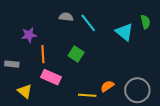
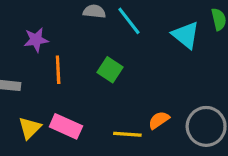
pink rectangle: (51, 77) -> (66, 126), moved
yellow triangle: (25, 91) -> (30, 128), turned 35

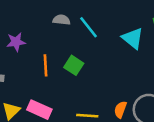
orange line: (58, 70) -> (45, 65), moved
orange semicircle: (159, 120) -> (120, 110), moved, turned -35

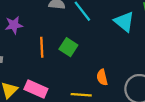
orange semicircle: (120, 110) -> (102, 77), moved, turned -35

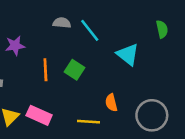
cyan triangle: (124, 22) -> (128, 54), moved

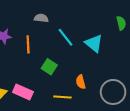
cyan line: (90, 30) -> (65, 37), moved
orange line: (45, 70) -> (28, 44), moved
green square: (75, 70) -> (49, 67), moved

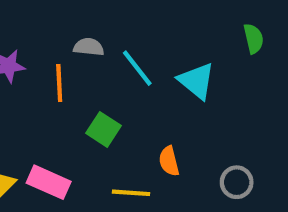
gray semicircle: (41, 18) -> (89, 47), moved
gray circle: (113, 92) -> (237, 182), size x0.6

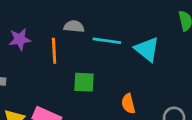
cyan line: (137, 68) -> (107, 41), turned -44
green square: (104, 129) -> (84, 82), turned -30

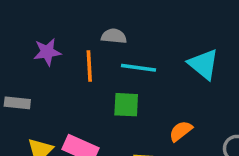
cyan line: (107, 41) -> (139, 68), moved
orange semicircle: (128, 104) -> (181, 131), turned 66

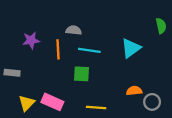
cyan triangle: (204, 64) -> (131, 48), turned 45
orange semicircle: (181, 131) -> (134, 91), moved, turned 32

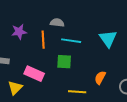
cyan triangle: (131, 48) -> (108, 39), turned -30
orange semicircle: (134, 91) -> (100, 78), moved, turned -56
pink rectangle: (52, 102) -> (34, 74), moved

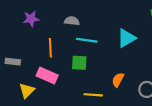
purple star: (19, 32) -> (31, 19), moved
cyan triangle: (108, 39) -> (126, 38), turned 36
orange line: (43, 40) -> (50, 48), moved

